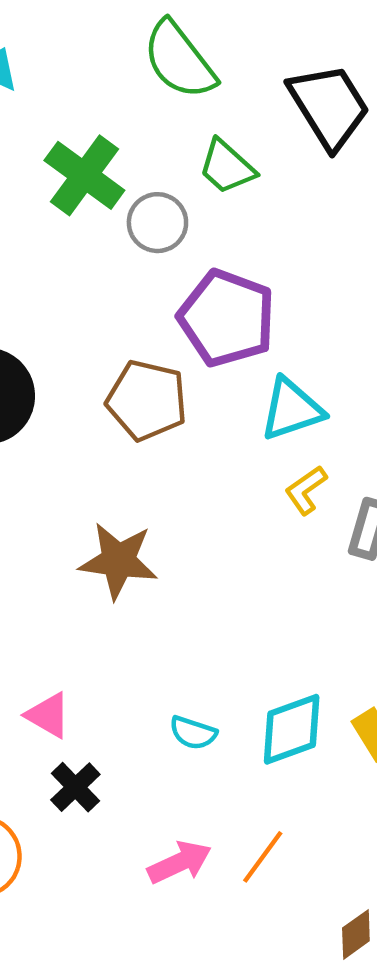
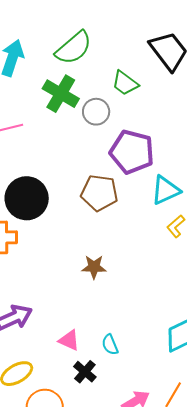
green semicircle: (179, 60) -> (74, 48), moved, turned -87
brown star: (118, 561) -> (94, 267), size x0.7
cyan semicircle: (193, 733) -> (110, 345), moved, turned 55

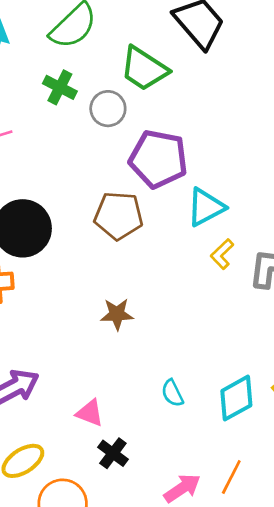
green trapezoid: (125, 83) -> (144, 69), size x1.4
green cross: (61, 94) -> (60, 87), size x0.7
cyan semicircle: (110, 345) -> (172, 393), moved

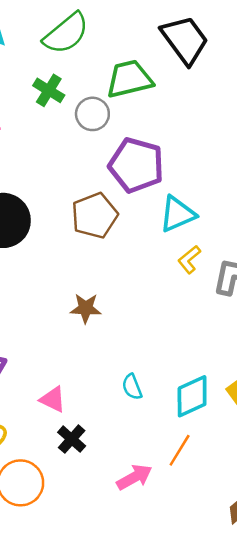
green trapezoid: (144, 69) -> (129, 79), turned 129
brown pentagon: (119, 216) -> (95, 216), turned -30
orange line: (231, 477) -> (180, 450), moved

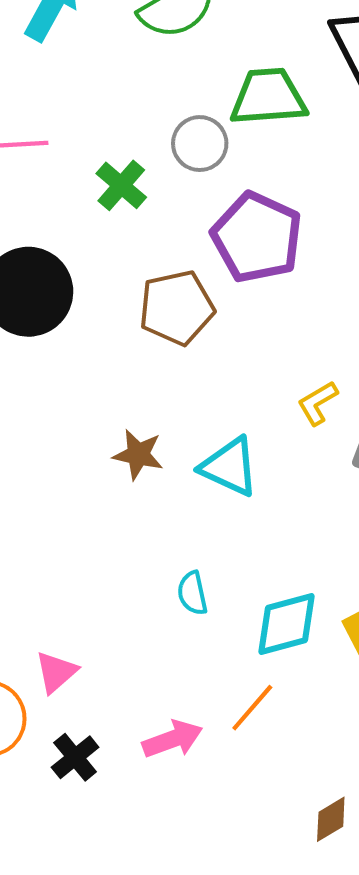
green cross: (49, 90) -> (121, 185), moved
cyan triangle: (177, 214) -> (229, 467), moved, turned 39
pink triangle: (53, 399) -> (56, 672), moved, turned 44
black cross: (72, 439) -> (75, 757), moved

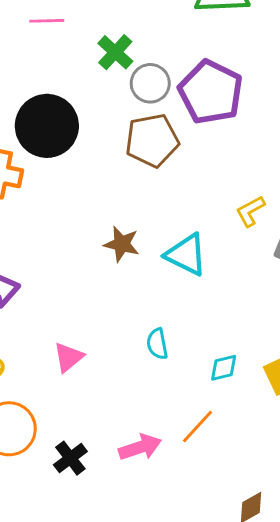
gray circle: (200, 144) -> (150, 83), moved
cyan diamond: (286, 624) -> (224, 368), size x0.6
pink triangle: (56, 672) -> (68, 357), moved

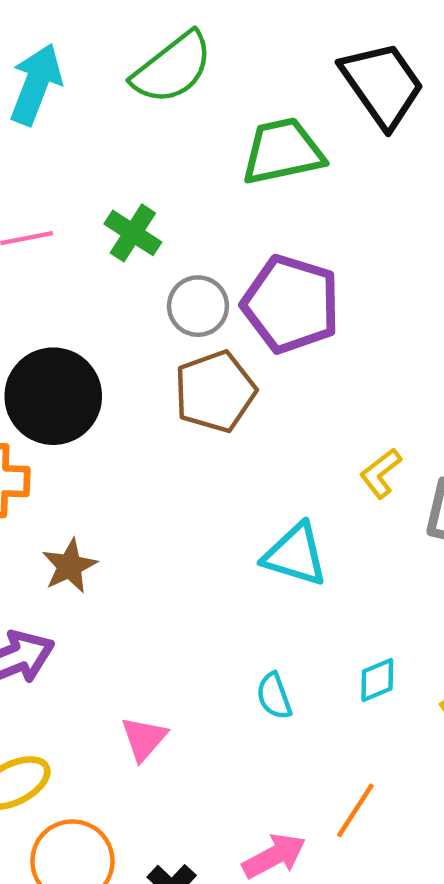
green cross: (115, 52) -> (133, 233), moved
brown star: (122, 244) -> (70, 566), moved, turned -30
cyan diamond: (224, 368) -> (377, 680), moved

